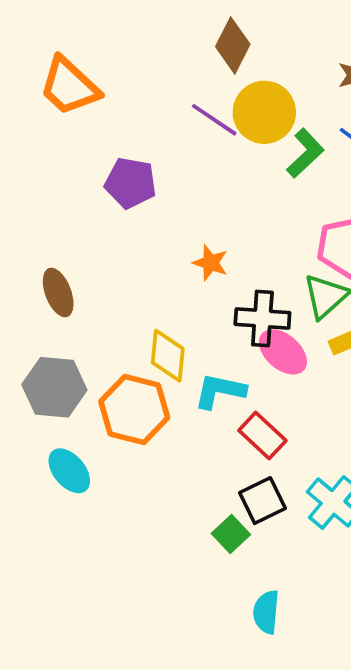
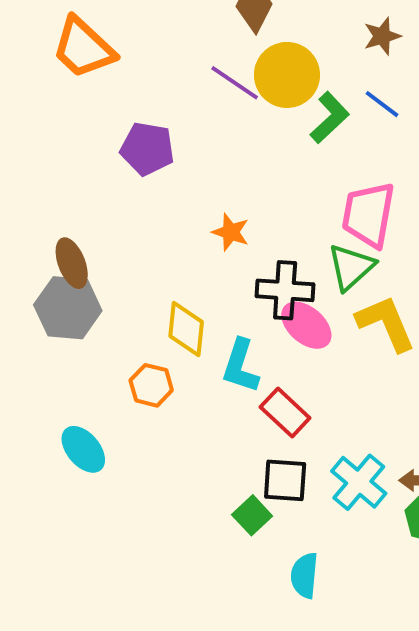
gray hexagon: (54, 387) -> (68, 308), moved
cyan L-shape: (220, 391) -> (240, 366), turned -84
orange hexagon: (134, 410) -> (151, 385), size x0.6
black square: (262, 501) -> (285, 480), turned 30
cyan semicircle: (266, 612) -> (304, 575), moved

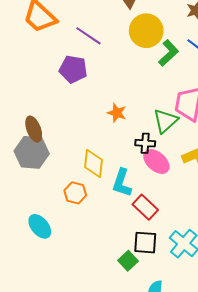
purple line: (235, 83) -> (88, 36), moved
green triangle: (351, 267) -> (165, 121), moved
black cross: (285, 290) -> (145, 143), size x0.7

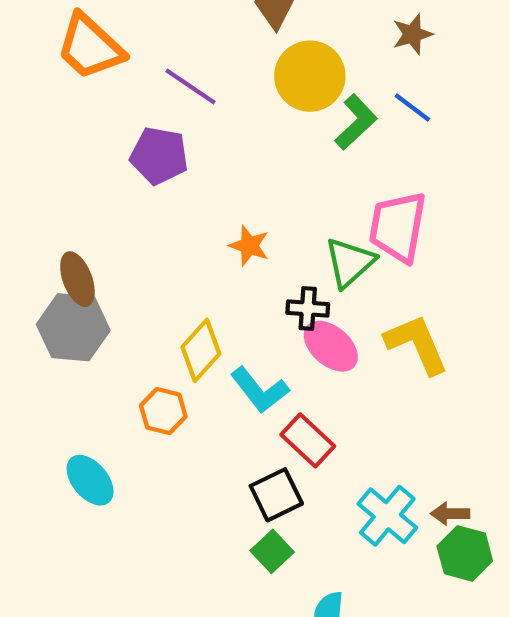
yellow diamond: (93, 164) -> (201, 350), turned 36
cyan L-shape: (122, 183) -> (260, 390), turned -56
black square: (145, 243) -> (276, 495), moved, turned -30

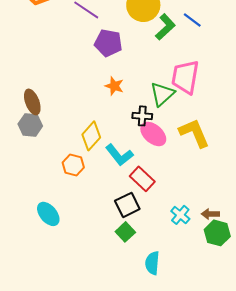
purple pentagon: (159, 156) -> (108, 43), moved
gray hexagon: (73, 327) -> (30, 125), size x0.7
cyan ellipse: (90, 480) -> (48, 214), moved
cyan cross: (387, 516) -> (180, 215), size x0.7

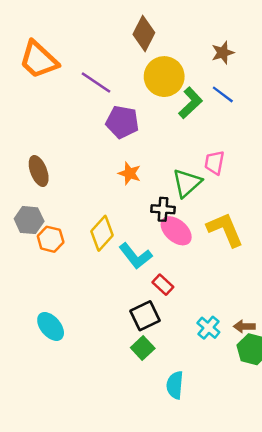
pink trapezoid: (185, 77) -> (214, 163), size x0.6
brown ellipse: (32, 102) -> (39, 171), moved
orange hexagon: (73, 165) -> (51, 239), moved
red rectangle: (142, 179) -> (163, 285), size x0.7

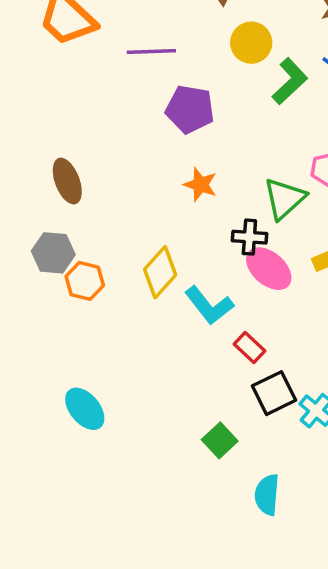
yellow circle: (164, 77) -> (251, 43), size x0.7
purple line: (96, 83) -> (151, 51), turned -36
black square: (145, 316) -> (274, 393), moved

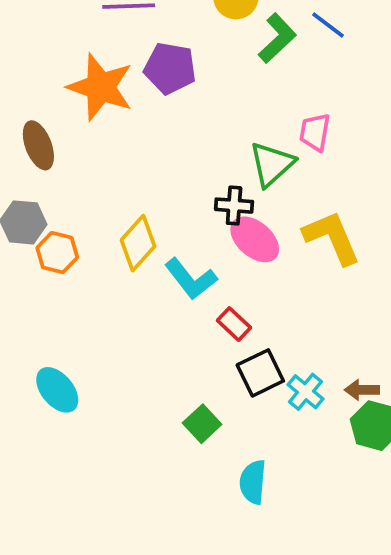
orange star: (200, 185) -> (100, 87), moved, size x1.8

